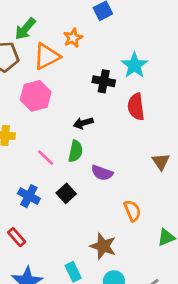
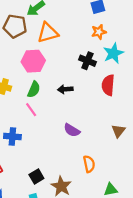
orange star: (73, 38) -> (99, 32), moved
green semicircle: (76, 151) -> (34, 89), moved
black square: (66, 193) -> (36, 177), moved
blue cross: (29, 196) -> (12, 137), turned -35

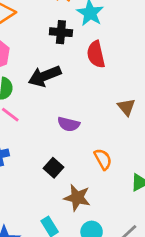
black arrow: (65, 89) -> (45, 76), size x1.6
black square: (36, 177) -> (54, 168), moved

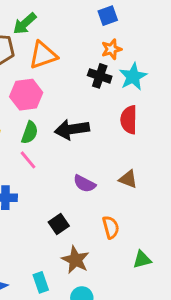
black cross: (61, 32) -> (100, 76), moved
brown triangle: (126, 107) -> (128, 179), moved, turned -42

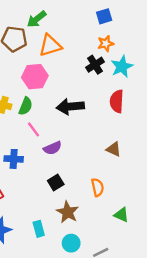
black cross: (100, 76) -> (95, 65), turned 36
green semicircle: (30, 133) -> (26, 106), moved
purple semicircle: (84, 184) -> (53, 148), moved, turned -54
green triangle: (142, 260) -> (121, 215), turned 35

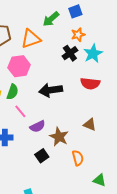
green arrow: (37, 19) -> (51, 19), moved
red semicircle: (117, 101) -> (90, 83), turned -84
brown star: (68, 212) -> (59, 137), moved

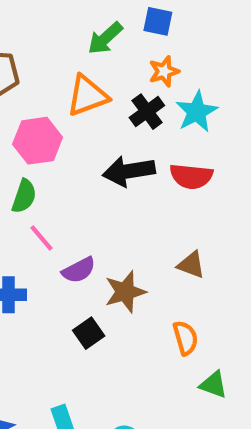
blue square: (75, 11) -> (158, 21), turned 32
orange triangle: (31, 39) -> (87, 96), moved
black arrow: (51, 90) -> (129, 171), moved
brown star: (59, 137) -> (125, 292), turned 30
orange semicircle: (78, 158) -> (186, 338), moved

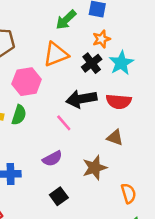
pink line: (41, 238) -> (64, 123), moved
brown triangle: (191, 265) -> (115, 137), moved
brown star: (125, 292) -> (95, 168), moved
orange semicircle: (186, 338) -> (129, 193), moved

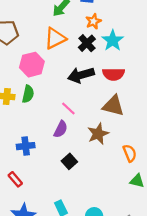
pink line: (64, 123) -> (68, 108), moved
brown triangle: (115, 137) -> (113, 106), size x1.5
purple semicircle: (52, 159) -> (61, 129), turned -30

